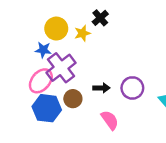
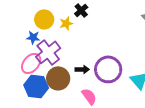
purple circle: (132, 88) -> (108, 69), size x1.4
brown circle: (73, 99) -> (58, 78), size x1.5

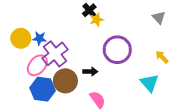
yellow circle: (44, 19) -> (21, 38), moved
yellow star: (66, 23) -> (97, 20), moved
purple circle: (108, 69) -> (117, 50), moved

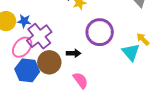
cyan triangle: (149, 83) -> (131, 52), moved

